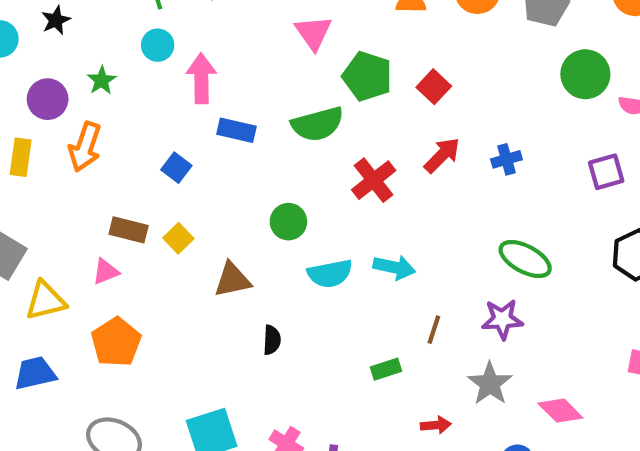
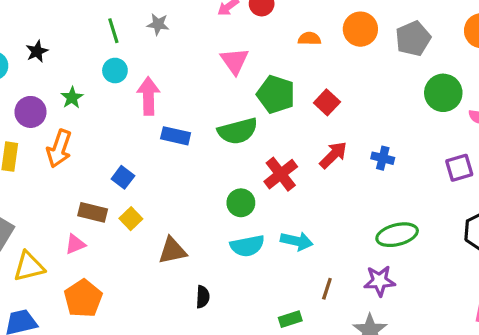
blue cross: (506, 159) -> (383, 158), turned 30
blue square: (176, 168) -> (123, 177), moved
green circle: (288, 222) -> (241, 203), moved
green ellipse: (525, 259) -> (397, 235), turned -42

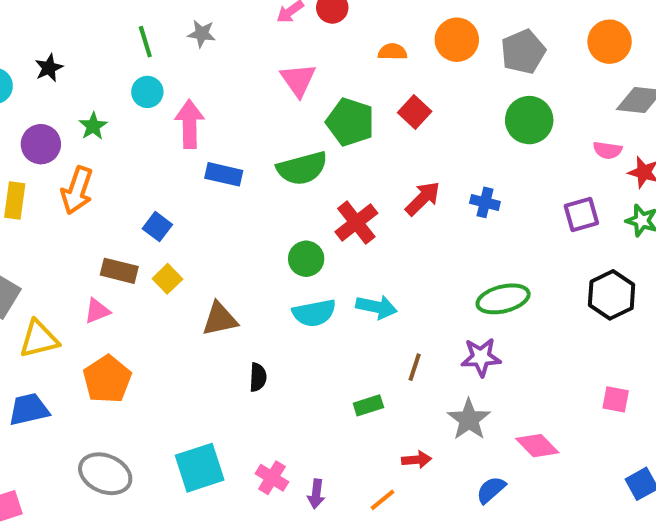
green circle: (443, 93) -> (529, 120), moved
red square: (327, 102) -> (415, 112), moved

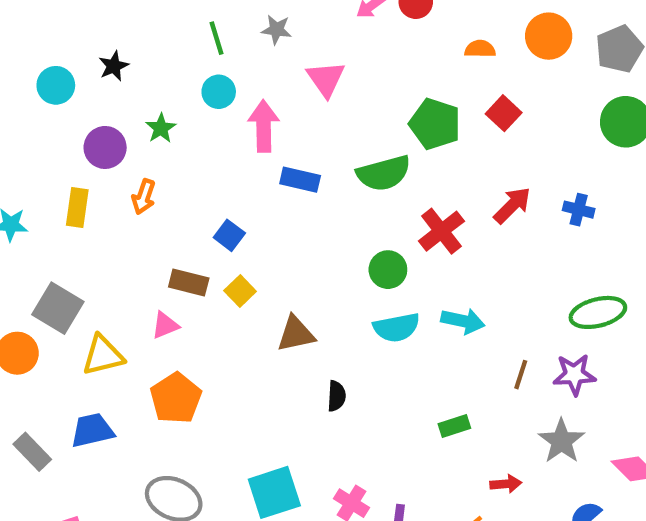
pink triangle: (298, 80) -> (326, 79), moved
orange arrow: (77, 190) -> (144, 197), size x0.7
brown line: (415, 367) -> (521, 375), moved

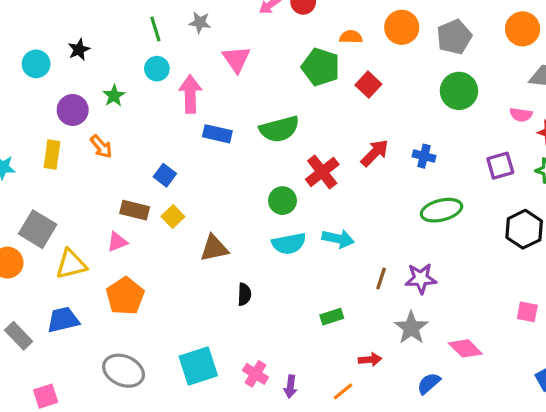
green pentagon: (435, 124) -> (321, 67), moved
orange arrow: (144, 197) -> (101, 147), turned -60
green ellipse: (598, 312) -> (441, 210), moved

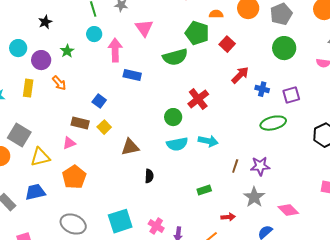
cyan circle: (36, 64) -> (18, 48), moved
green semicircle: (279, 129) -> (175, 57), moved
red arrow: (375, 153) -> (240, 75), moved
purple square: (500, 166) -> (291, 95), moved

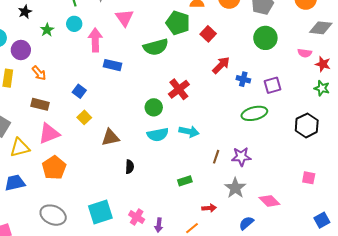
green star: (67, 51) -> (47, 30), moved
brown rectangle: (80, 123) -> (40, 104), moved
pink triangle: (69, 143) -> (49, 134), size x1.6

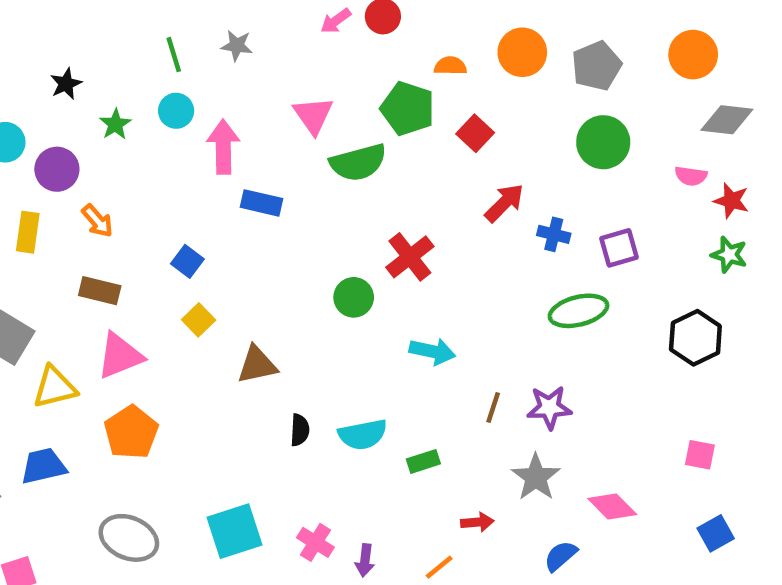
pink triangle: (125, 18) -> (313, 115), moved
cyan semicircle: (158, 135) -> (363, 434), moved
blue square: (322, 220) -> (716, 533), moved

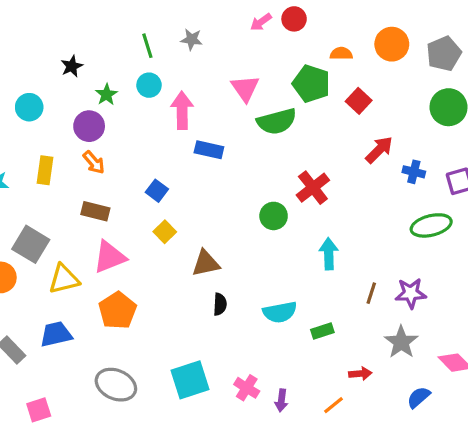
purple circle: (57, 169) -> (89, 126), moved
cyan arrow: (432, 351) -> (329, 254), turned -104
black semicircle: (300, 430) -> (220, 304), moved

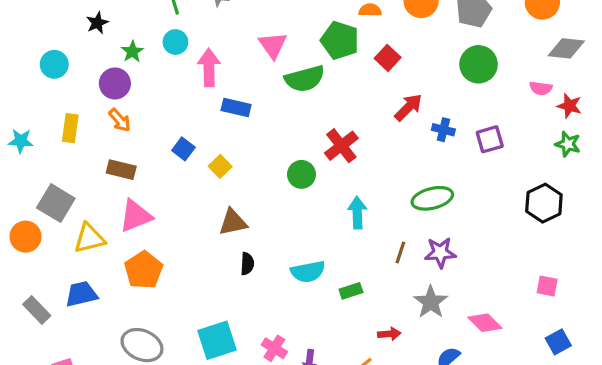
green ellipse: (431, 225) -> (432, 198), moved
yellow square: (165, 232) -> (220, 166), moved

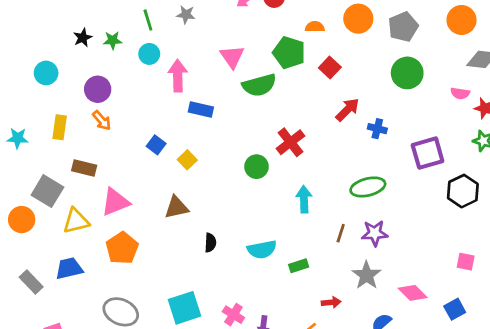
green star: (132, 52) -> (113, 40), moved, turned 30
purple square: (490, 139) -> (428, 153), moved, size x1.4
brown rectangle: (121, 170) -> (84, 168), moved
brown triangle: (233, 222) -> (176, 207), moved
blue square: (558, 342) -> (455, 309), moved

